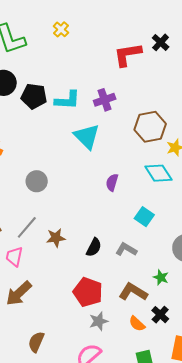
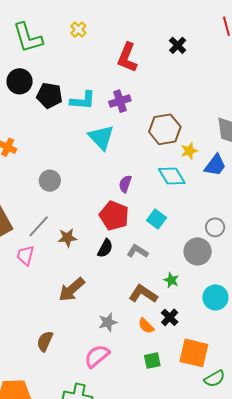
red L-shape: (128, 54) -> (127, 58), moved, turned -60
red pentagon: (88, 292) -> (114, 216), moved
brown arrow: (19, 293) -> (72, 289), moved

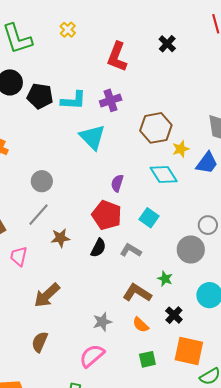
gray line: (39, 226) -> (38, 215), moved
brown arrow: (72, 289) -> (47, 295), moved
black cross: (170, 317) -> (174, 315), moved

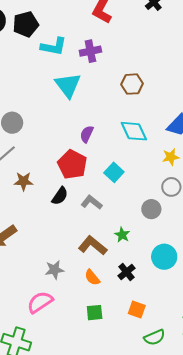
black pentagon: (40, 96) -> (26, 24), moved, turned -30
brown hexagon: (156, 128) -> (132, 84), size x0.7
yellow star: (181, 149) -> (171, 157), moved
gray circle: (191, 250) -> (151, 209), size x0.7
orange square: (189, 351) -> (137, 310), size x0.6

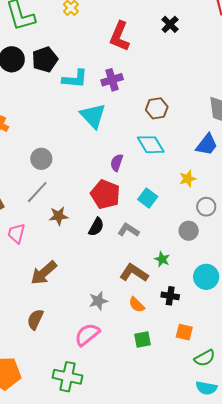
cyan diamond: (134, 131) -> (151, 145), moved
yellow star: (171, 157) -> (188, 179), moved
black cross: (126, 272) -> (170, 296), turned -36

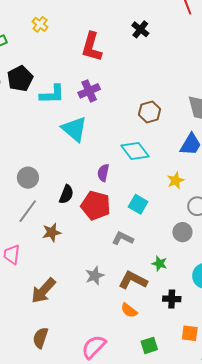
brown hexagon: (157, 108) -> (150, 112), moved
black semicircle: (96, 227) -> (66, 194), moved
gray star: (98, 301) -> (95, 276), moved
orange semicircle: (137, 305) -> (129, 310), moved

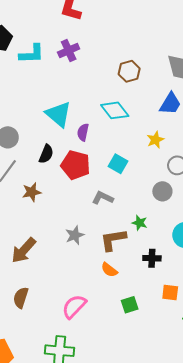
cyan triangle: (74, 129) -> (58, 114), moved
brown L-shape: (133, 280) -> (113, 240), turned -36

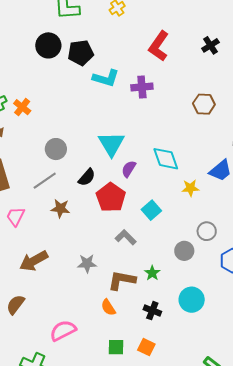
brown hexagon: (129, 71) -> (204, 104), moved
yellow star: (155, 140) -> (190, 188), moved
orange square: (170, 293) -> (146, 347), moved

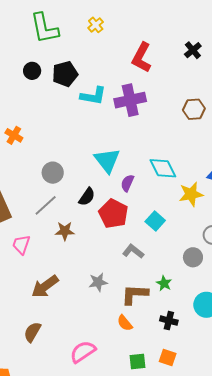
black circle: (48, 45) -> (32, 71), size x0.7
purple cross: (142, 87) -> (130, 100), size x1.4
yellow star: (190, 188) -> (191, 194), size x1.4

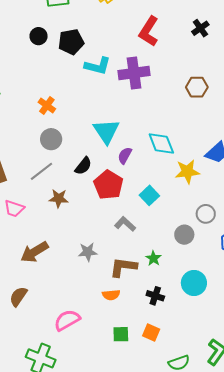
orange cross: (14, 135) -> (47, 105), moved
pink trapezoid: (21, 245) -> (14, 208), turned -95
orange semicircle: (125, 323) -> (111, 295), turned -60

